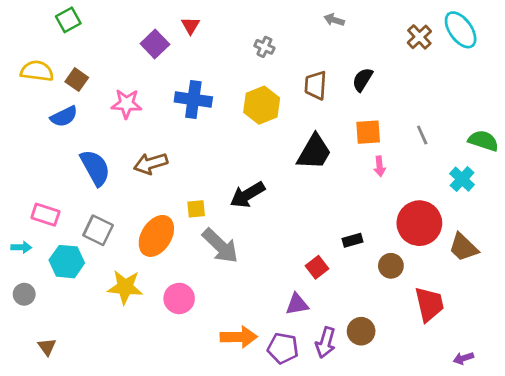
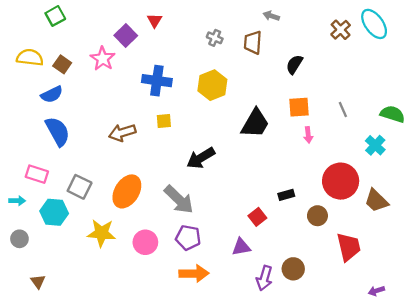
brown trapezoid: (316, 85) -> (253, 42), moved
pink star: (127, 104) -> (103, 59), moved, turned 30
blue semicircle: (95, 168) -> (58, 131), moved
yellow square: (196, 209) -> (164, 121), moved
purple pentagon: (283, 348) -> (188, 238), moved

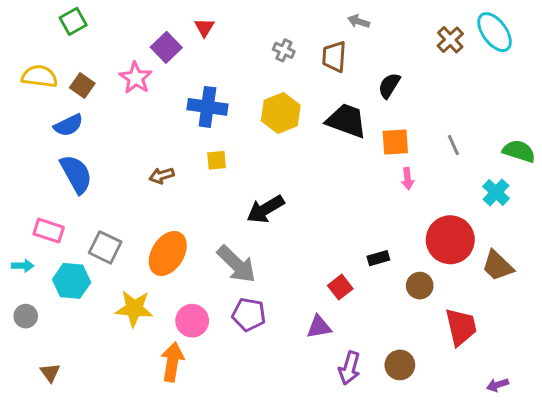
black trapezoid: (255, 123) -> (346, 121), moved, turned -100
brown arrow: (122, 133) -> (162, 176), size x0.7
brown circle: (293, 269) -> (400, 365), moved
orange arrow: (194, 273) -> (172, 362), moved, turned -80

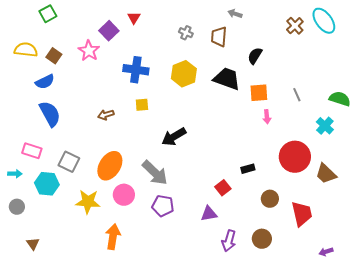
brown circle: (420, 286) -> (270, 199), moved
pink circle: (192, 321) -> (124, 195), moved

